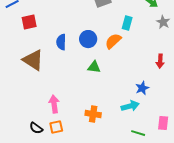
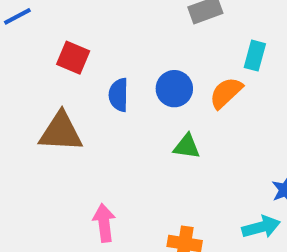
red square: (29, 22) -> (73, 58), moved, turned 35
brown triangle: (33, 60) -> (61, 132), turned -30

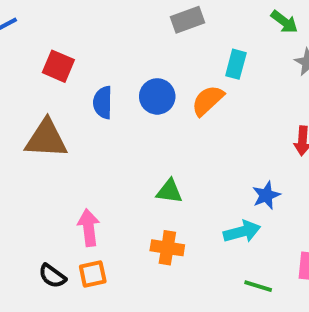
green triangle: (187, 146) -> (169, 191), moved

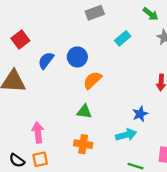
cyan rectangle: (236, 64) -> (123, 38), turned 35
red square: (58, 66) -> (20, 40), turned 30
orange semicircle: (208, 100) -> (92, 80), moved
blue semicircle: (103, 103) -> (46, 60), turned 36

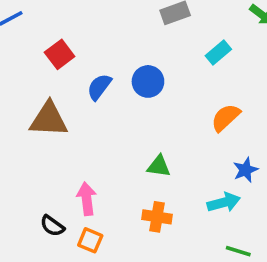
orange semicircle: (92, 80) -> (226, 118), moved
orange square: (40, 159) -> (90, 240), turned 35
black semicircle: (17, 160) -> (52, 226), moved

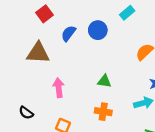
cyan rectangle: (218, 53) -> (127, 13), moved
pink arrow: (87, 199) -> (59, 88), moved
black semicircle: (52, 226) -> (26, 113), moved

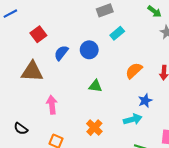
green triangle: (104, 81) -> (95, 86), moved
orange cross: (103, 112) -> (94, 128), turned 35

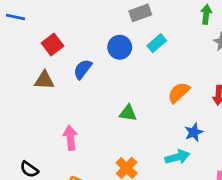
green arrow: (155, 11) -> (206, 14), turned -120
blue line: (10, 14) -> (15, 17), turned 40
blue circle: (89, 50) -> (120, 47), moved
brown triangle: (32, 72) -> (44, 80), moved, size x0.7

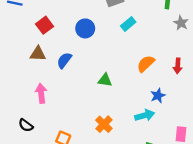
blue circle: (120, 47) -> (85, 28), moved
blue semicircle: (83, 69) -> (64, 60), moved
pink arrow: (70, 138) -> (41, 93), moved

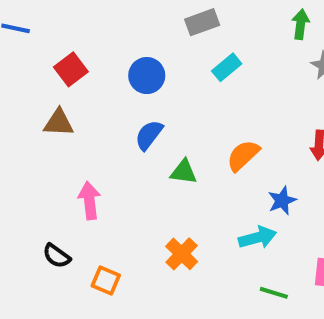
blue semicircle: (64, 60) -> (149, 135), moved
orange semicircle: (146, 64) -> (243, 155), moved
pink arrow: (41, 93) -> (89, 201), moved
black semicircle: (26, 125) -> (57, 256), moved

